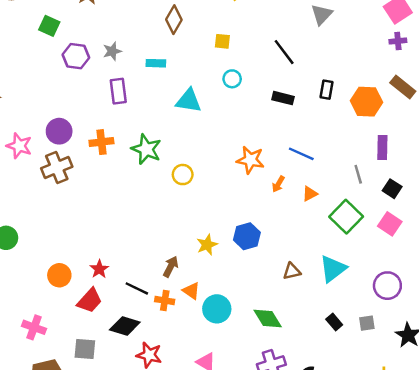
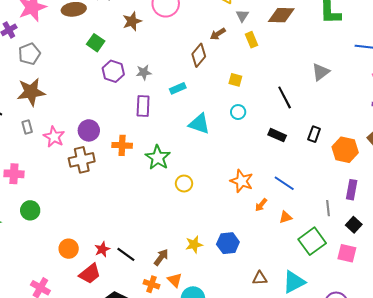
cyan rectangle: (156, 63) -> (178, 88), turned -35
pink square: (390, 224) -> (347, 253), turned -30
black line: (137, 288) -> (126, 254), moved

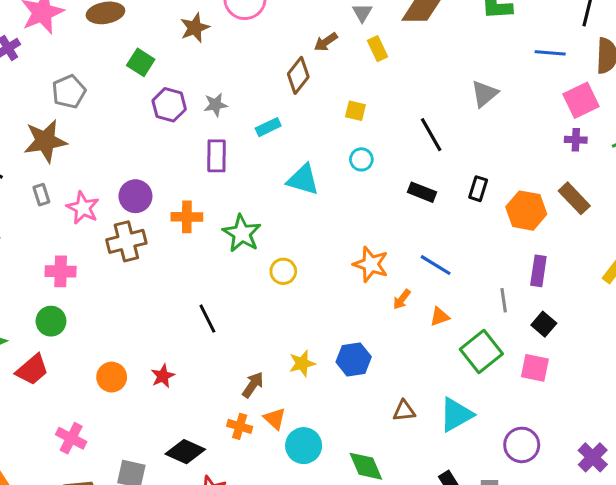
gray pentagon: (29, 54) -> (69, 92), moved
pink cross: (14, 174) -> (61, 271), moved
black line: (126, 254) -> (207, 319), moved, turned 30
red trapezoid: (90, 274) -> (32, 370), moved

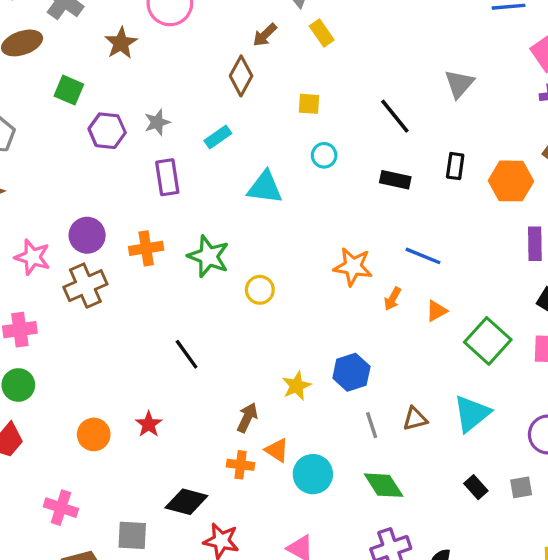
gray triangle: (484, 94) -> (459, 84), moved
gray line: (504, 300) -> (372, 425), moved

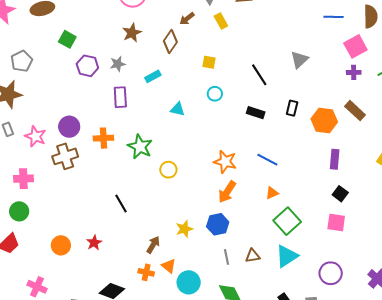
brown star: (121, 43) -> (132, 33), moved
cyan triangle: (265, 187) -> (178, 109), size x0.7
orange arrow: (393, 299) -> (227, 192), moved, size x1.6
green square: (488, 341) -> (287, 221), moved

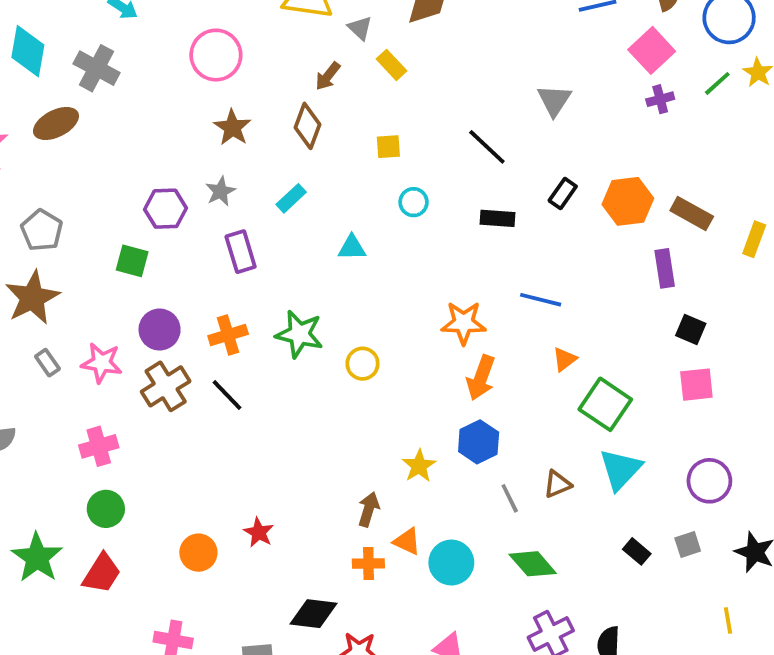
green square: (67, 39) -> (132, 261), moved
black rectangle: (292, 108) -> (563, 193), turned 35
brown rectangle: (355, 111) -> (692, 213), moved
black line: (121, 203) -> (227, 395), moved

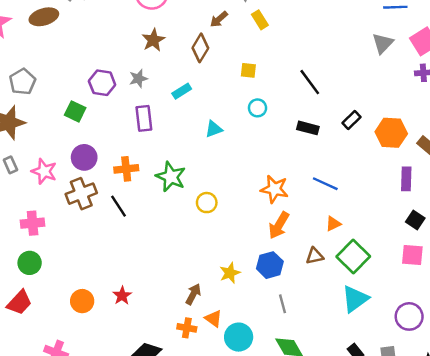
gray triangle: (554, 100) -> (383, 43), moved
cyan triangle: (352, 248) -> (214, 129), turned -30
brown triangle: (557, 484) -> (315, 256), moved

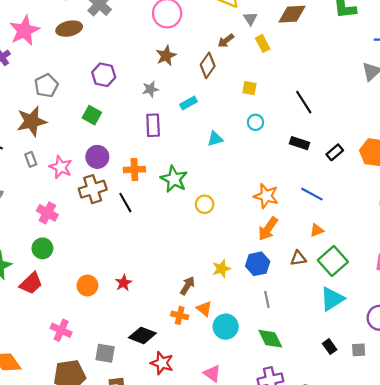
purple hexagon: (102, 83) -> (104, 75), moved
black rectangle: (351, 120) -> (335, 152), moved
pink cross: (33, 223) -> (47, 213), turned 30

